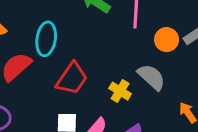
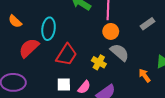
orange circle: (167, 40) -> (111, 31), moved

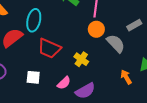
gray semicircle: (120, 52) -> (116, 43), moved
red trapezoid: (66, 55) -> (49, 48), turned 75
white square: (64, 84) -> (33, 77), moved

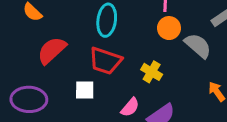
cyan ellipse: (34, 20) -> (107, 20), moved
white square: (33, 77) -> (85, 90), moved

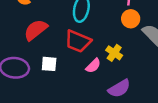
white square: (85, 90) -> (49, 64), moved
pink semicircle: (130, 107) -> (93, 66), moved

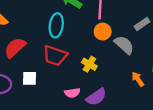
pink semicircle: (93, 66) -> (72, 93), moved, turned 40

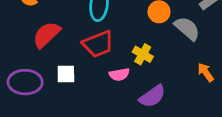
red trapezoid: (55, 56) -> (98, 44), turned -40
pink semicircle: (72, 93) -> (119, 74), moved

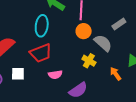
yellow cross: (143, 54) -> (89, 61), moved

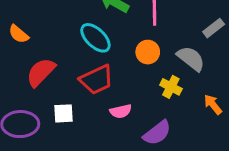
cyan ellipse: (42, 26) -> (95, 38), turned -50
orange circle: (84, 31) -> (148, 52), moved

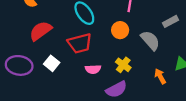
yellow cross: (171, 87) -> (123, 65), moved
white square: (64, 113) -> (52, 63), turned 32

